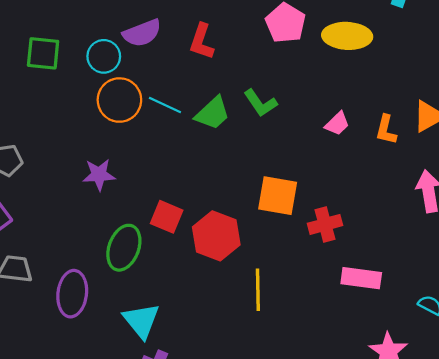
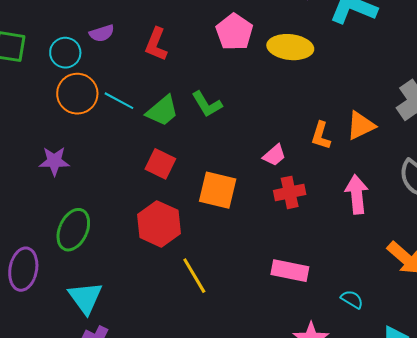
purple semicircle: (142, 33) -> (102, 33), size x0.7
pink trapezoid: (337, 124) -> (274, 155), moved
red square: (167, 217) -> (160, 164), moved
red cross: (325, 224) -> (290, 192), moved
yellow line: (258, 290) -> (194, 276), turned -33

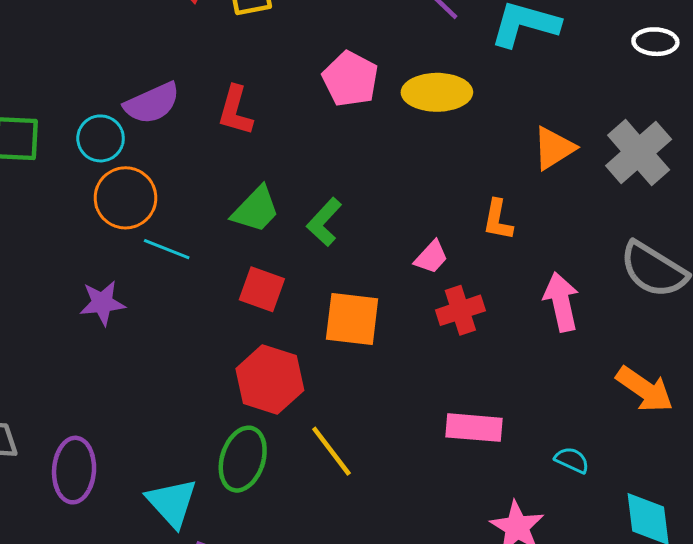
purple semicircle: (102, 33) -> (152, 103), size x1.5
cyan line: (119, 101) -> (167, 249), moved
green L-shape: (207, 104) -> (324, 222), moved, turned 80
orange triangle: (361, 125) -> (554, 148), moved
green ellipse: (73, 230) -> (243, 459), moved

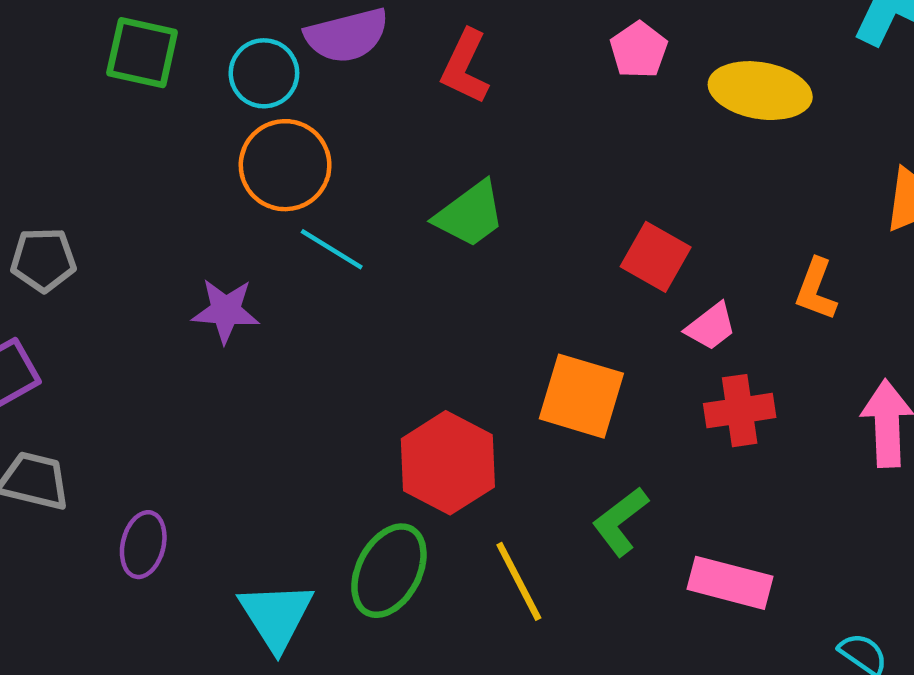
pink pentagon: (350, 79) -> (639, 50), size x0.7
green L-shape: (324, 222) -> (620, 521), moved
red square: (262, 289) -> (656, 257), moved
purple ellipse: (74, 470) -> (143, 545), size x0.7

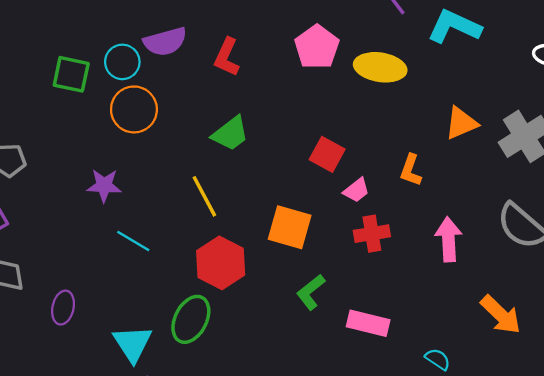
pink pentagon: (639, 50) -> (317, 47), size x1.5
green square: (142, 53) -> (71, 74), moved
cyan line: (332, 249) -> (133, 241), moved
yellow line: (519, 581) -> (204, 196), moved

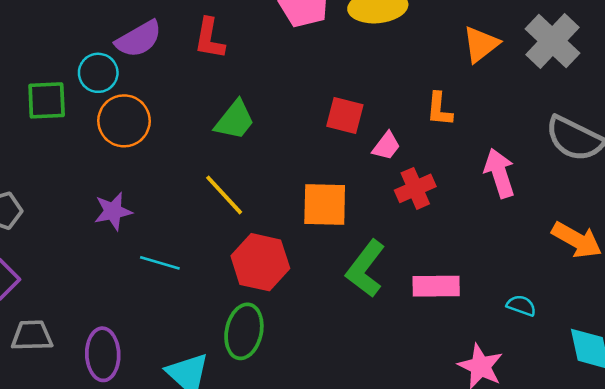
green L-shape: (311, 292) -> (366, 269), size x1.4
purple ellipse: (63, 308) -> (103, 354), size x1.4

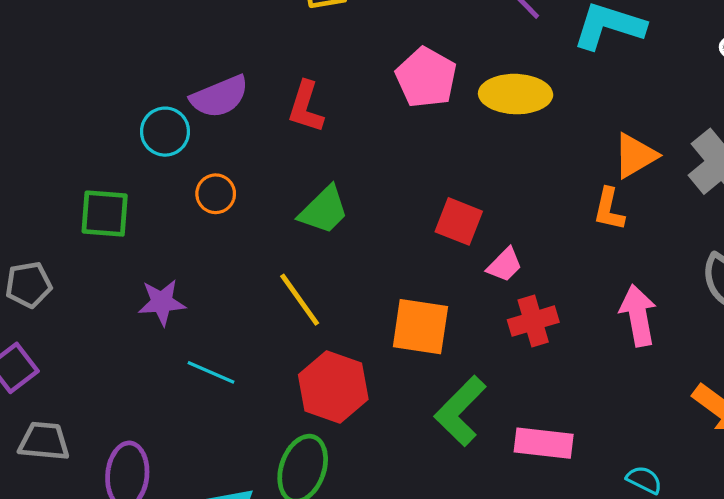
green square: (47, 100) -> (105, 214), moved
orange L-shape: (439, 109) -> (609, 209), moved
orange circle: (124, 121) -> (216, 194), moved, size x0.6

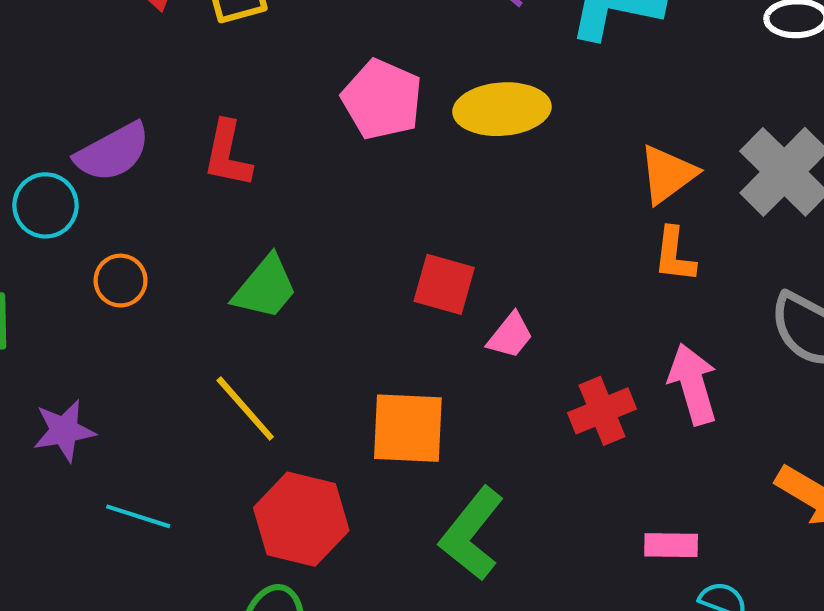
orange L-shape: (609, 209) -> (674, 255), moved
red cross: (533, 321) -> (602, 411), moved
pink rectangle: (544, 443) -> (671, 545), moved, size x0.7

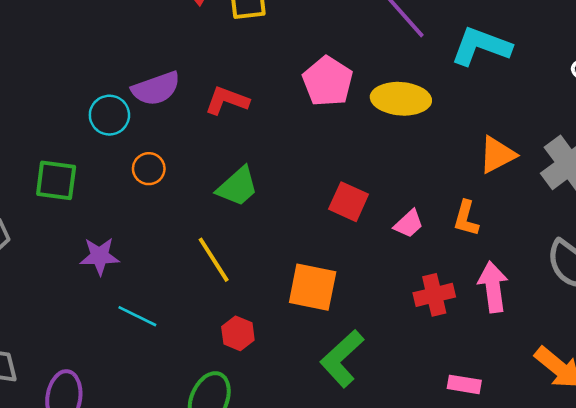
red L-shape: (227, 154) -> (227, 101), turned 90
orange L-shape: (674, 255) -> (466, 218), moved
pink trapezoid: (510, 336) -> (409, 224), moved
red hexagon: (301, 519) -> (238, 333), size x0.6

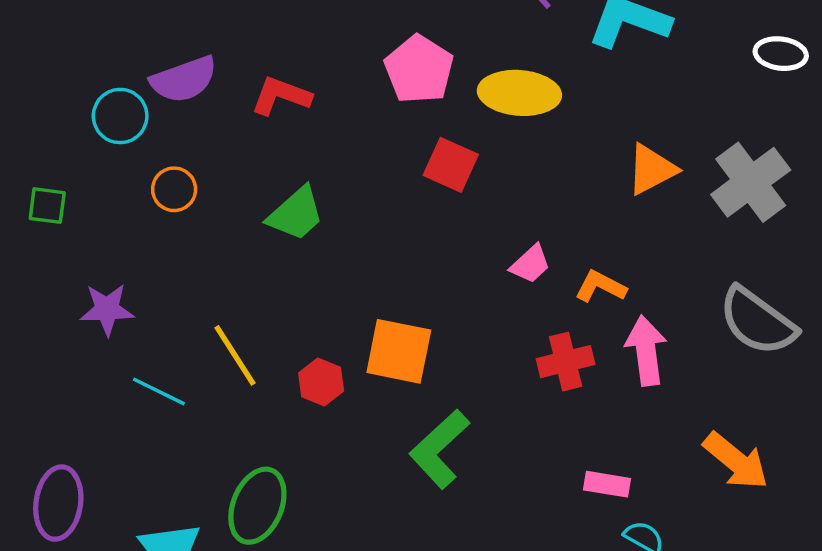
green square: (56, 180) -> (47, 206), size x0.7
red square: (349, 202) -> (451, 165), moved
orange L-shape: (466, 218) -> (601, 286), moved, turned 102
yellow line: (214, 260) -> (235, 355), moved
red hexagon: (238, 333) -> (321, 382), moved

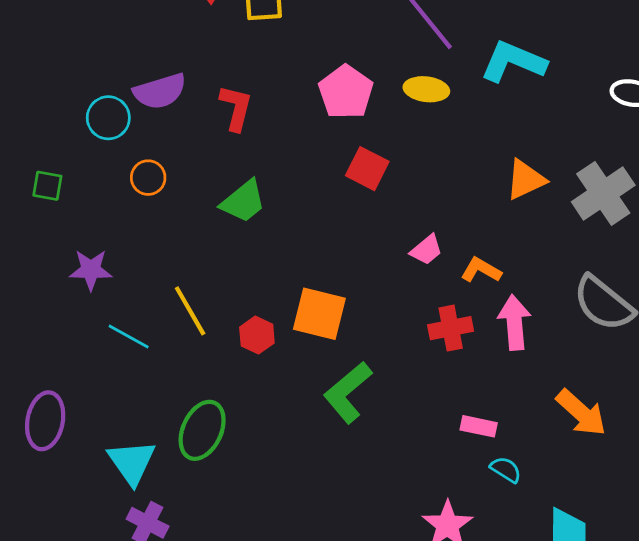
yellow ellipse: (519, 93) -> (426, 89), moved, size x0.7
red L-shape: (281, 96) -> (236, 108), turned 81

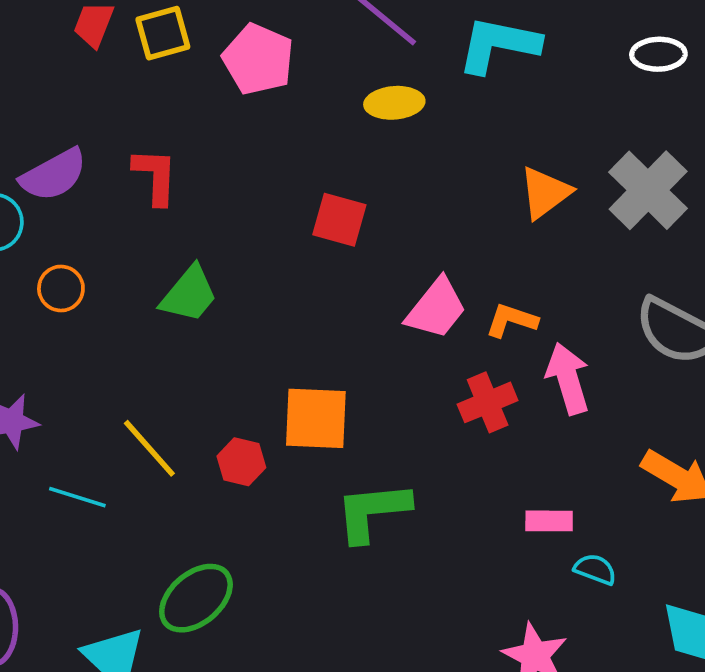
pink pentagon: (346, 92) -> (258, 59), moved
pink trapezoid: (426, 250) -> (436, 309), size x1.5
green L-shape: (348, 392) -> (373, 512), turned 46
green ellipse: (202, 430) -> (196, 598), turned 36

